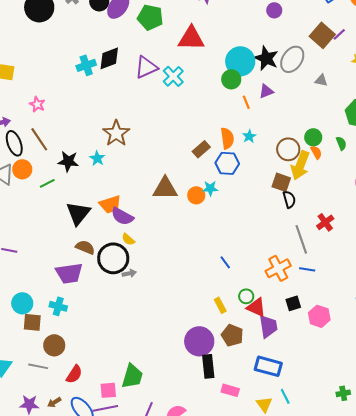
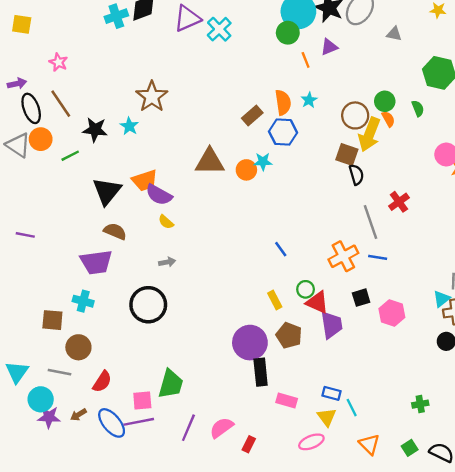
black circle: (113, 258) -> (148, 305), moved
cyan circle: (22, 303) -> (41, 399), moved
blue rectangle: (268, 366) -> (332, 393), moved, size x0.6

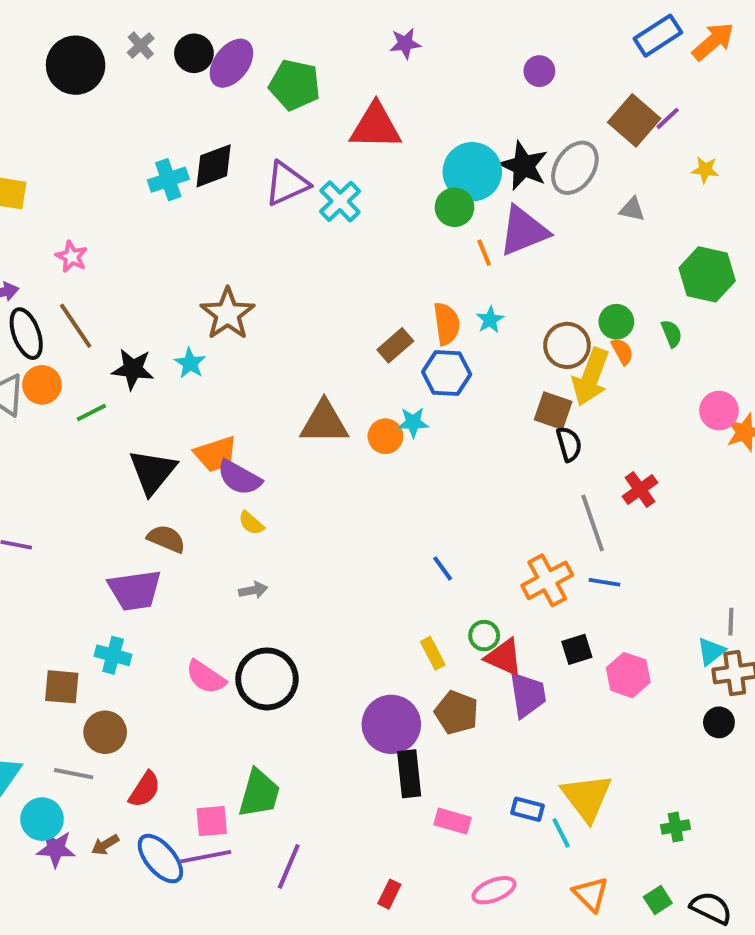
purple triangle: (329, 47) -> (524, 231), size x1.8
black circle: (148, 305) -> (267, 679), moved
yellow triangle: (327, 417) -> (587, 797), moved, size x1.6
pink semicircle: (222, 428) -> (206, 677), moved, turned -110

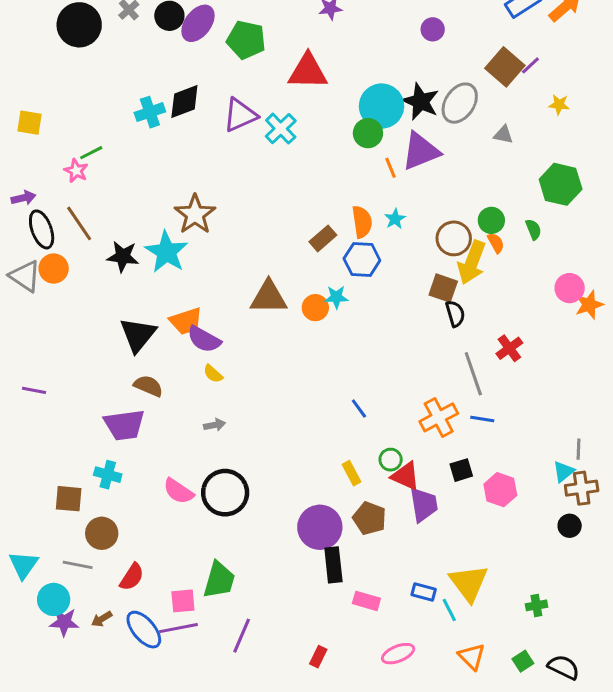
cyan star: (190, 363) -> (166, 252), size x1.8
green line: (91, 413) -> (91, 153), moved

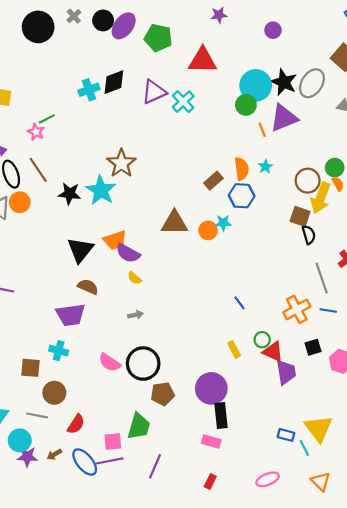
purple circle: (433, 29) -> (273, 30), moved
brown pentagon: (369, 518) -> (163, 394), moved, turned -30
pink rectangle: (366, 601) -> (211, 441), moved

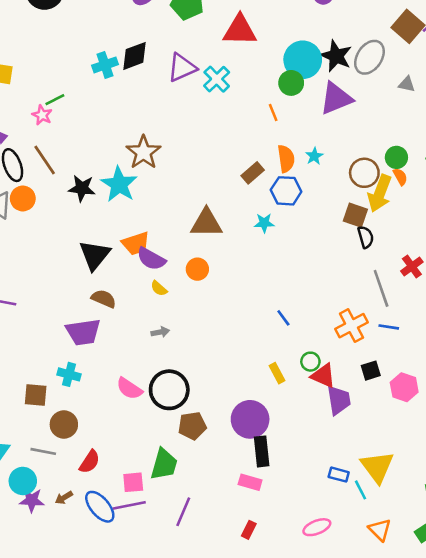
orange line: (262, 130) -> (273, 112), moved
orange circle: (208, 230) -> (197, 269), moved

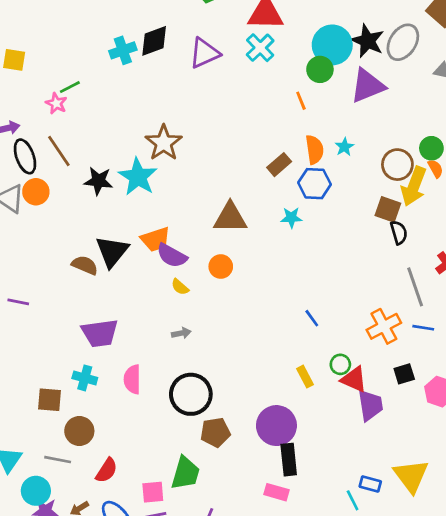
cyan cross: (217, 79) -> (260, 48), moved
brown semicircle: (104, 299) -> (85, 265), moved
pink semicircle: (129, 389) -> (132, 379), moved, turned 56
cyan line: (360, 490) -> (353, 500), moved

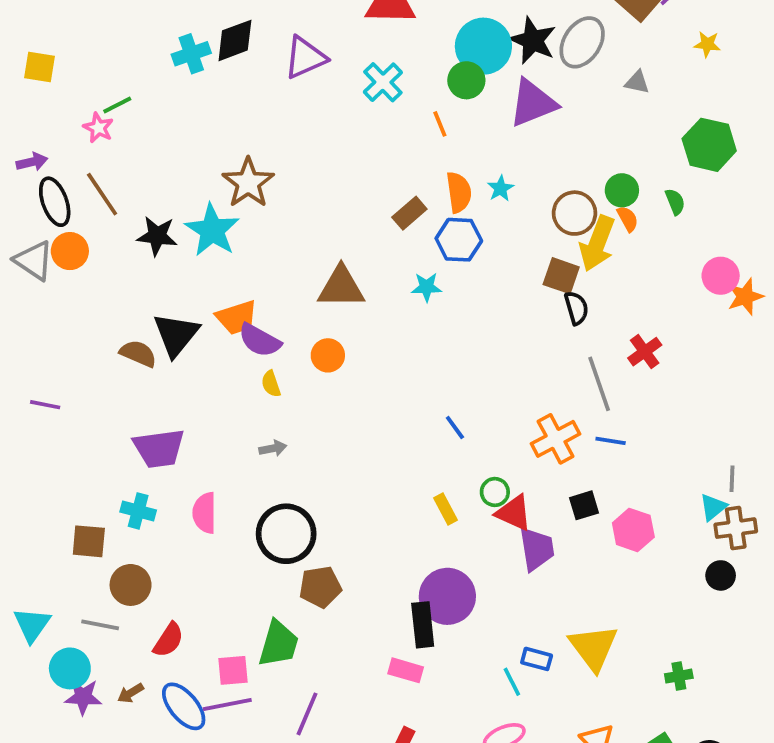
cyan cross: (260, 48) -> (383, 82), moved
yellow semicircle: (180, 287) -> (271, 384), turned 30
purple circle: (276, 426) -> (447, 596), moved

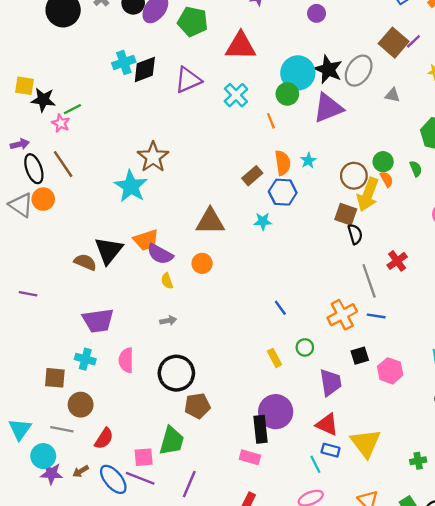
cyan cross: (191, 54) -> (124, 62), moved
black star: (157, 236) -> (43, 100), moved
red triangle: (514, 513) -> (327, 425), moved
purple line: (227, 704) -> (140, 478), turned 32

